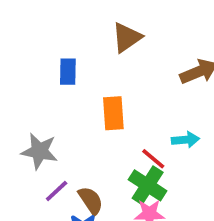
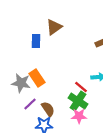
brown triangle: (127, 37) -> (54, 27), moved
orange rectangle: (113, 113) -> (37, 78), moved, turned -30

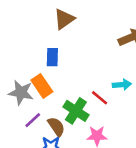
blue rectangle: (36, 41) -> (52, 57), moved
green cross: (78, 101) -> (76, 111), moved

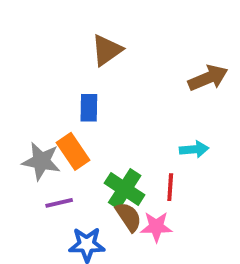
red line: (100, 98) -> (170, 187), moved, turned 54
purple line: (33, 120) -> (59, 203), turned 30
brown semicircle: (56, 127) -> (129, 217), moved

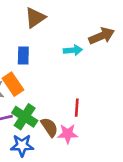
cyan arrow: (194, 149) -> (73, 50), moved
green cross: (125, 189) -> (25, 117), moved

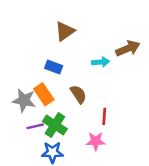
blue rectangle: (23, 55) -> (54, 67), turned -70
brown semicircle: (49, 127) -> (78, 94), moved

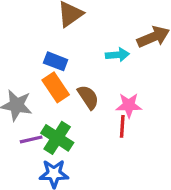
orange rectangle: (44, 94) -> (56, 87), moved
pink star: (96, 141) -> (129, 105), moved

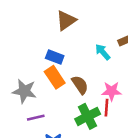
cyan arrow: (117, 55) -> (103, 52), turned -126
green cross: (57, 138) -> (88, 116), moved, turned 30

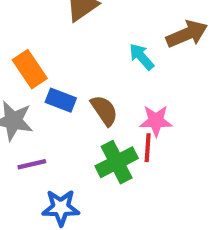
blue rectangle: (55, 57) -> (61, 100), moved
orange rectangle: (55, 77) -> (30, 69), moved

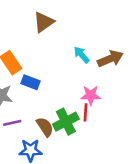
brown arrow: (187, 34) -> (110, 59), moved
brown semicircle: (104, 110) -> (45, 127), moved

